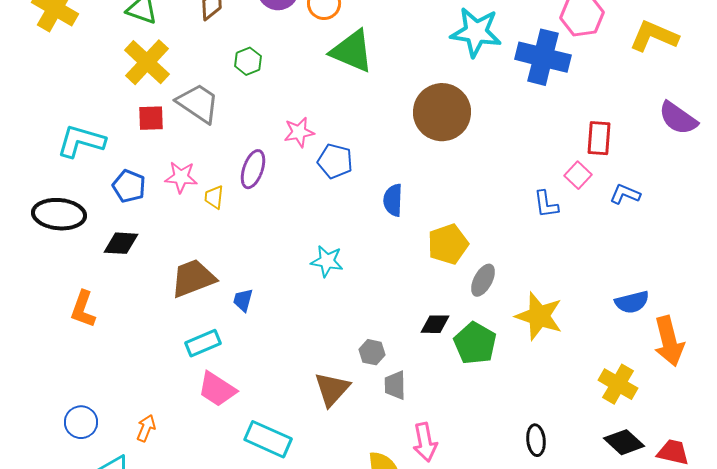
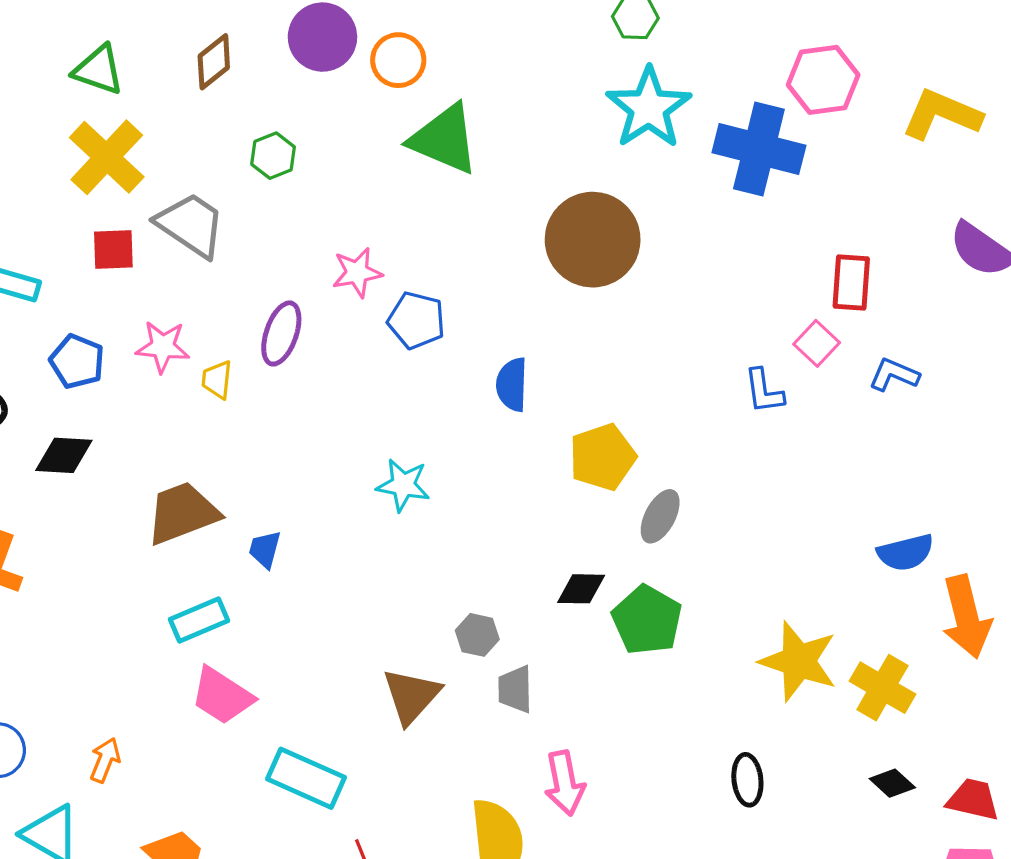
cyan star: (476, 32) -> (649, 108), turned 30
yellow star: (539, 316) -> (798, 661), moved
black diamond: (624, 442) -> (892, 783), size x0.7

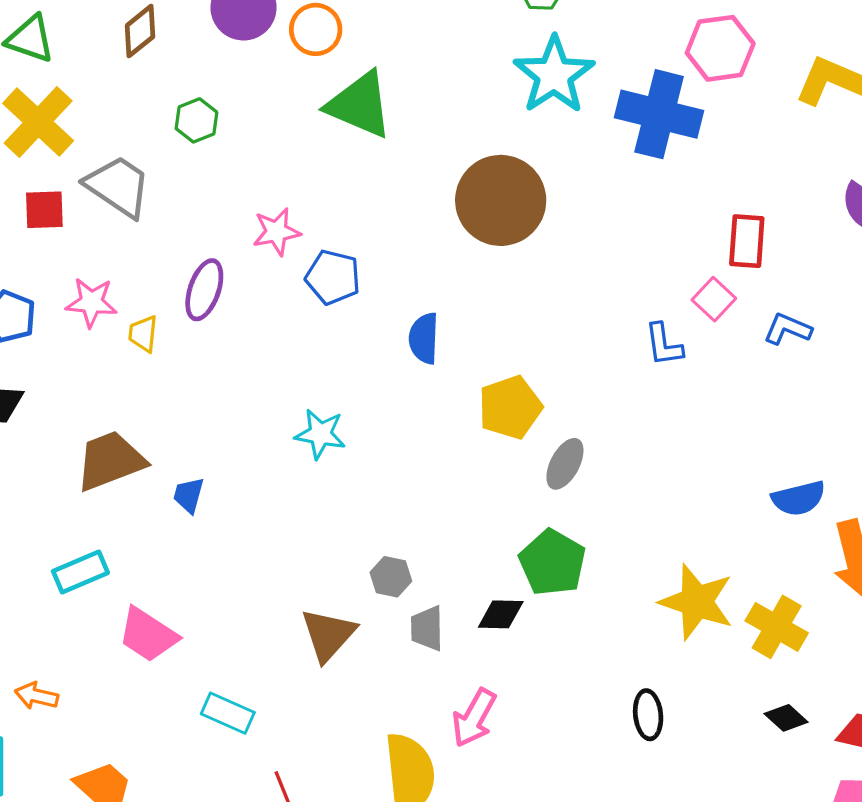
black diamond: (581, 589) -> (501, 614), moved
cyan rectangle: (199, 620) -> (80, 572), moved
orange arrow: (105, 760) -> (37, 696), turned -99
cyan rectangle: (306, 778) -> (228, 713), size x0.7
pink arrow: (565, 783) -> (474, 718), turned 40

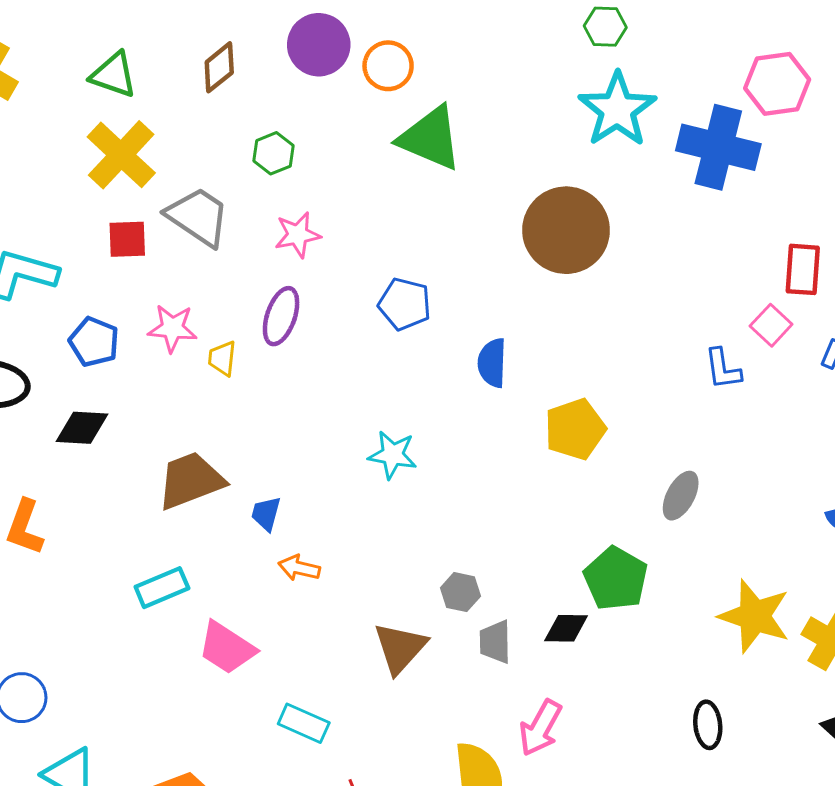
pink star: (276, 232) -> (298, 235), moved
gray ellipse: (565, 464) -> (681, 496), moved
orange arrow: (37, 696) -> (299, 568), moved

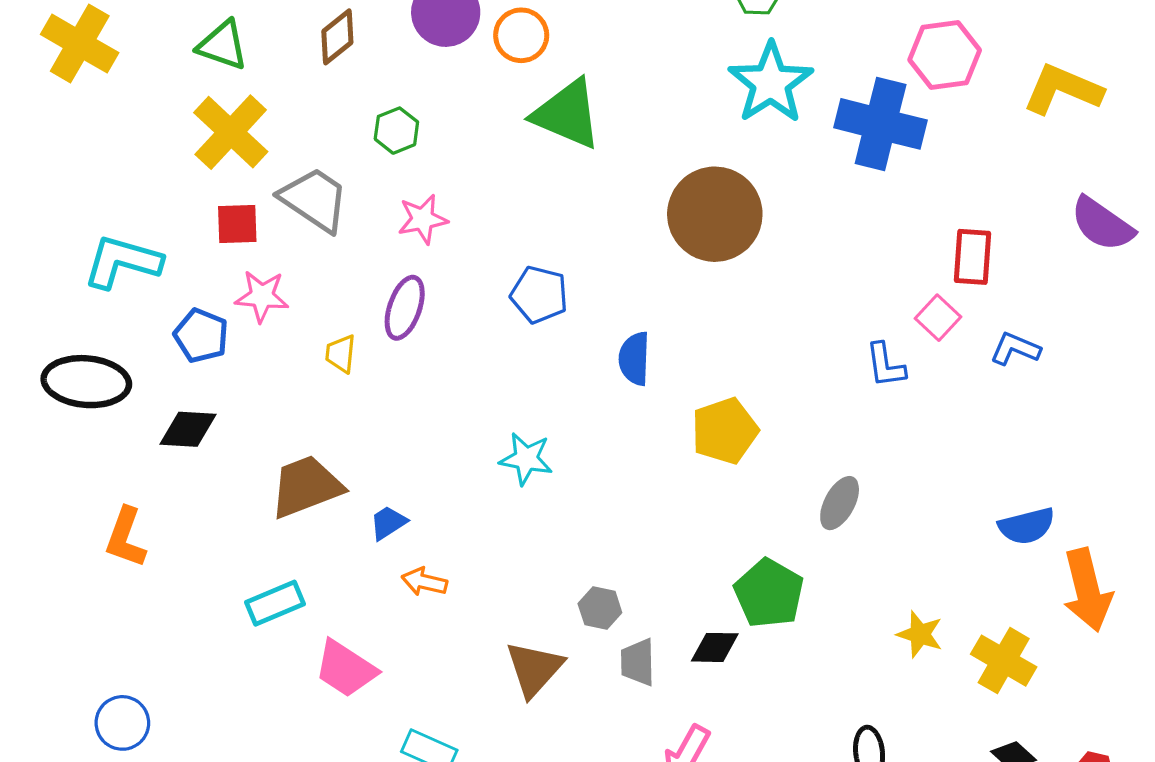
pink star: (172, 328) -> (262, 296), moved
blue trapezoid: (266, 514) -> (388, 523), turned 42
yellow star: (755, 616) -> (920, 634), size x0.6

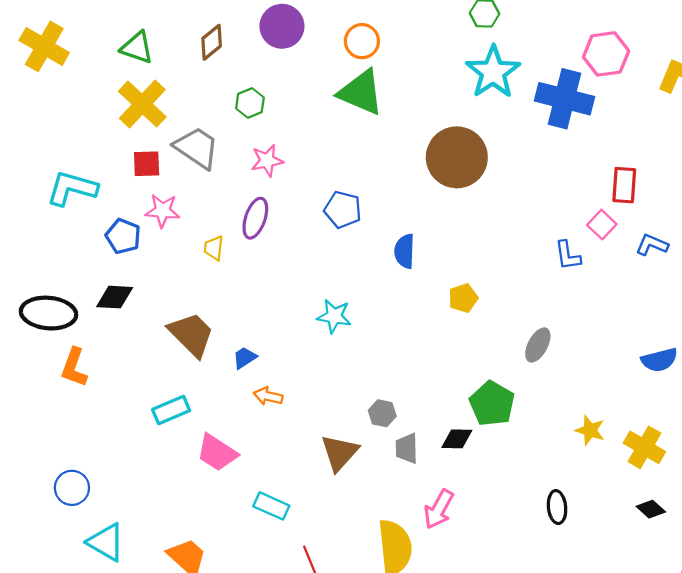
orange circle: (521, 35) -> (362, 41), moved
black ellipse: (86, 382) -> (48, 313), moved
yellow pentagon: (725, 431) -> (463, 298), size x0.7
brown trapezoid: (306, 487) -> (191, 334), turned 66

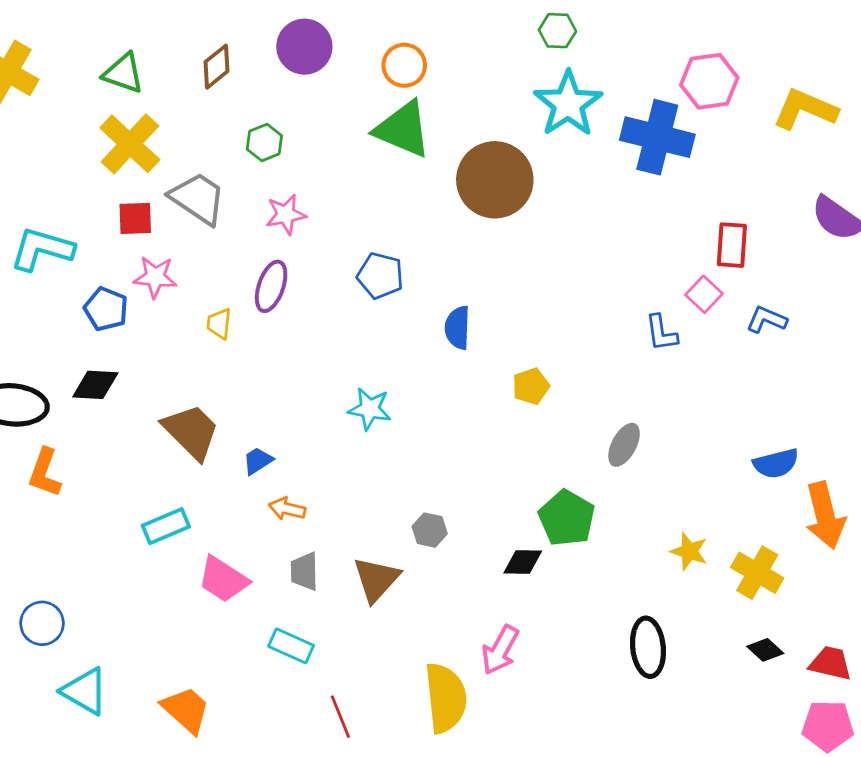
brown circle: (457, 157) -> (495, 180), moved
gray trapezoid: (407, 448) -> (304, 571), moved
black ellipse: (557, 507) -> (648, 647), size x1.4

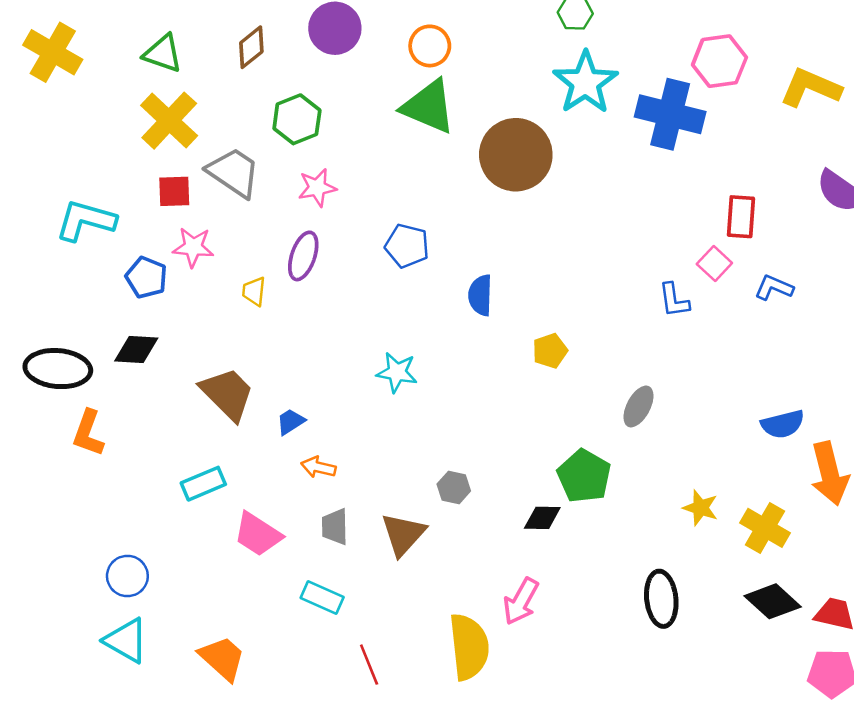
green hexagon: (264, 143) -> (297, 119), size x1.4
blue circle: (42, 623) -> (127, 576), moved
black diamond: (765, 650) -> (773, 601), size x1.6

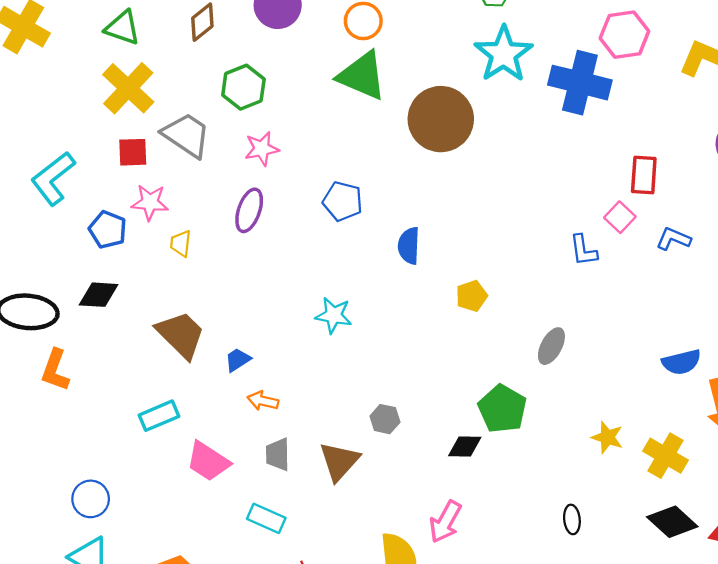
cyan L-shape: (86, 221) -> (53, 178), turned -54
yellow trapezoid: (254, 291) -> (181, 243), moved
black ellipse: (661, 599) -> (572, 519), size x0.6

